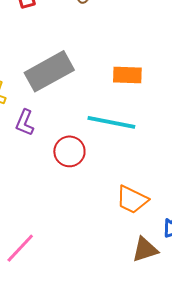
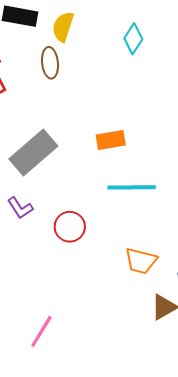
cyan line: (111, 122) -> (132, 187), moved
purple L-shape: (25, 123) -> (20, 208), turned -44

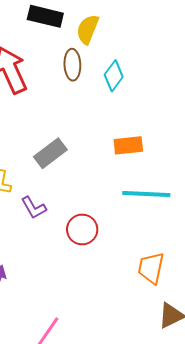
cyan diamond: (133, 39) -> (114, 76), moved
gray rectangle: (33, 153) -> (50, 153), size x0.7
orange trapezoid: (141, 261) -> (151, 268), turned 84

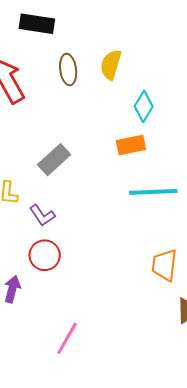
yellow semicircle: (88, 29) -> (111, 65), moved
cyan diamond: (114, 76) -> (144, 106), moved
red circle: (82, 229) -> (45, 255), moved

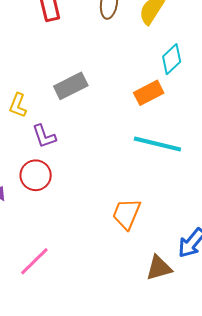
orange rectangle: (131, 145) -> (149, 93), turned -32
orange trapezoid: (164, 265) -> (126, 214), moved

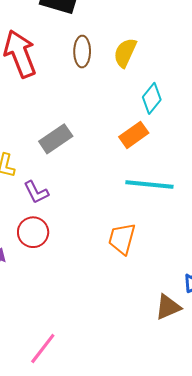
orange trapezoid: (126, 214) -> (122, 239), moved
pink line: (34, 261) -> (43, 349), moved

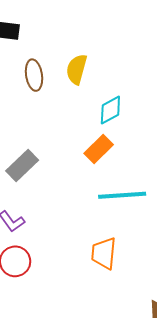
cyan diamond: (152, 98) -> (110, 110), turned 32

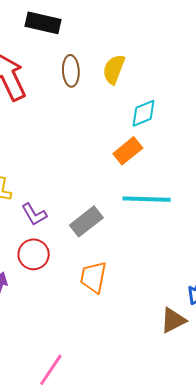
gray rectangle: (22, 166) -> (86, 221), moved
orange trapezoid: (104, 253) -> (93, 277), moved

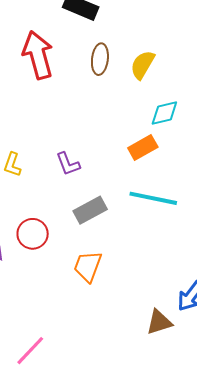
purple L-shape: (34, 214) -> (68, 164), moved

